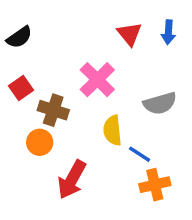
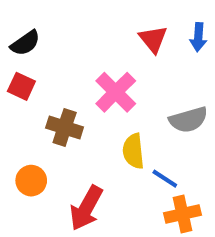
red square: (21, 88) -> (21, 86), moved, turned -30
orange circle: (40, 142) -> (31, 181), moved

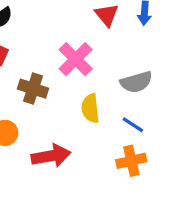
blue line: (165, 179) -> (133, 125), moved
red arrow: (86, 208) -> (51, 156), turned -129

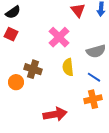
brown cross: (33, 89) -> (33, 69), moved
red arrow: (51, 156) -> (55, 114), moved

